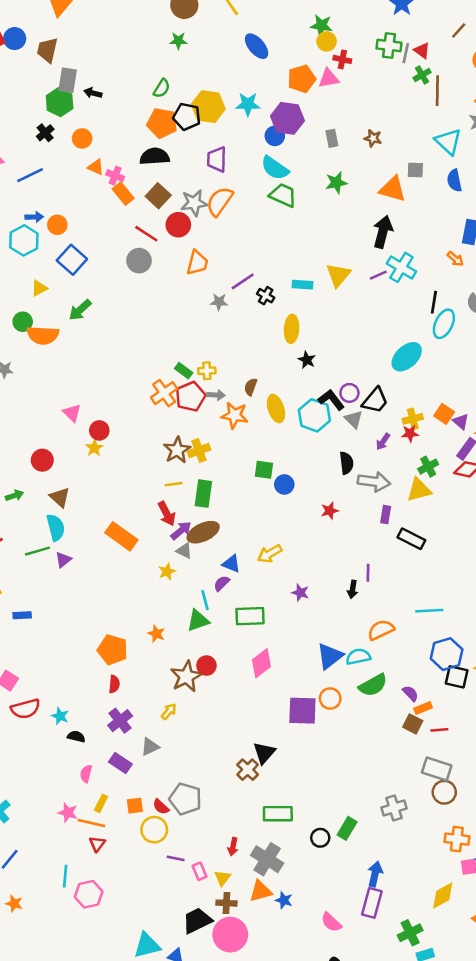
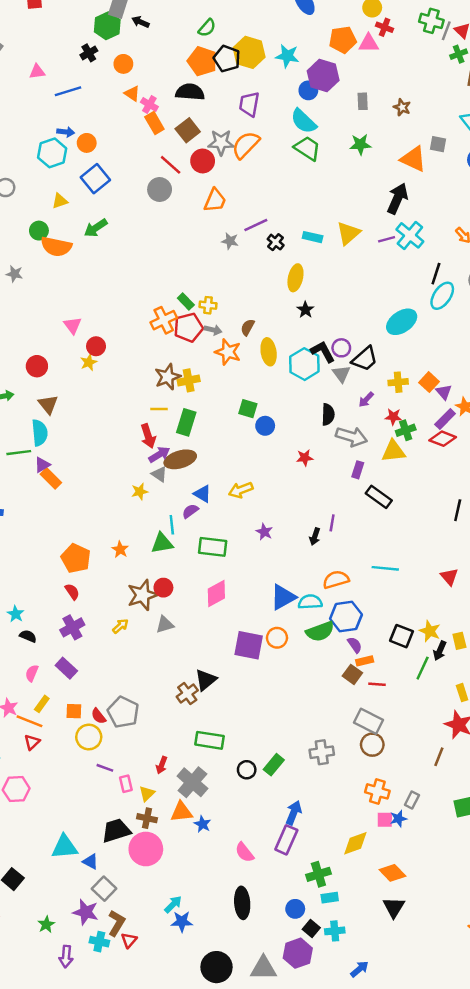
red star: (410, 433) -> (393, 417), moved
orange rectangle: (121, 536) -> (51, 478), moved, size x0.7
blue hexagon: (447, 654) -> (346, 617), moved
red semicircle: (114, 684) -> (72, 592), turned -49
gray triangle: (150, 747) -> (165, 625), moved

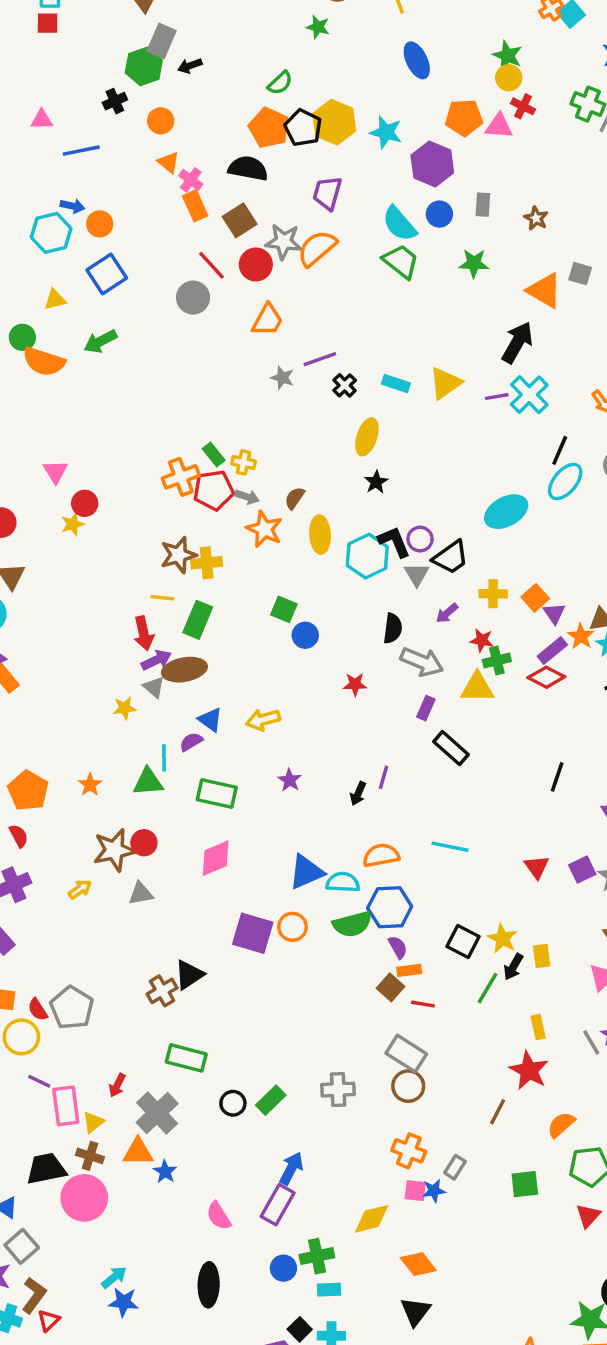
black arrow: (140, 22) -> (190, 66), turned -49
blue circle: (308, 90) -> (439, 214), moved
pink rectangle: (126, 784) -> (66, 1106), size x1.6
blue circle: (295, 909) -> (283, 1268), moved

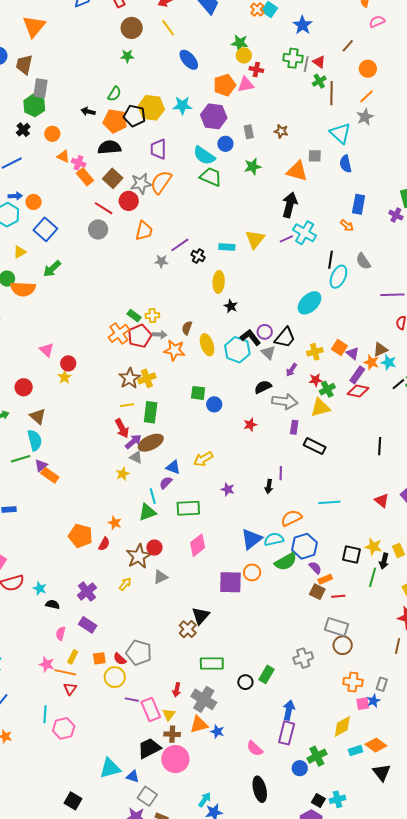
black arrow: (190, 66) -> (88, 111), moved, turned 48
black semicircle: (393, 628) -> (263, 387), turned -108
red semicircle: (19, 836) -> (104, 544), moved, turned 72
cyan rectangle: (329, 1290) -> (356, 751), moved

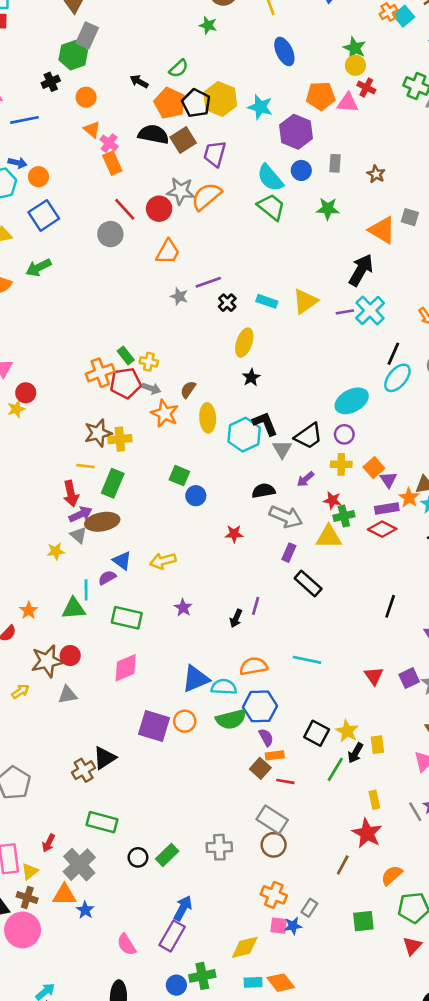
brown square: (113, 178) -> (183, 140), moved
purple circle: (265, 332) -> (344, 434), moved
purple rectangle: (357, 375) -> (387, 509), turned 30

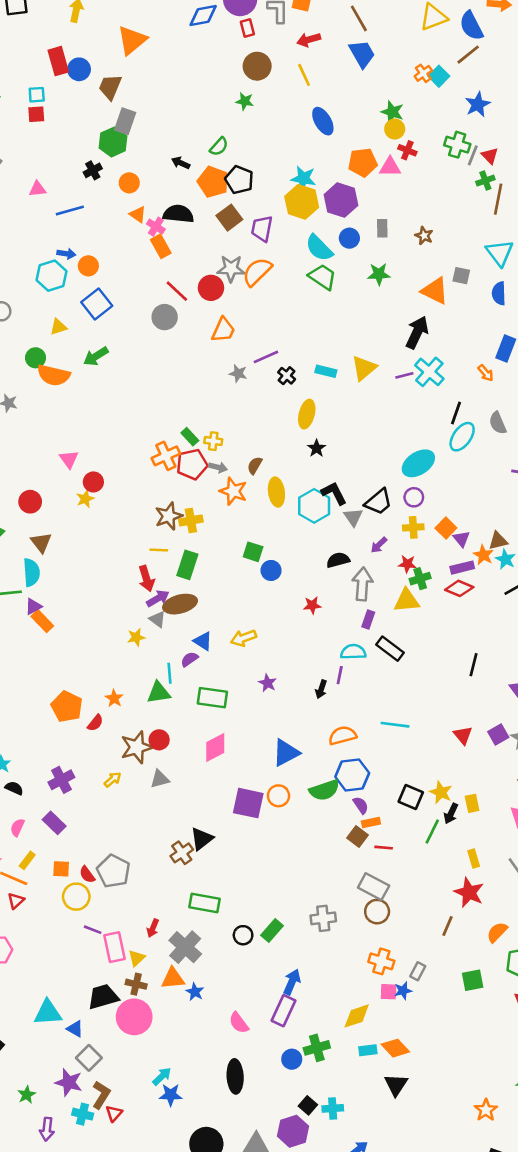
yellow hexagon: (220, 99) -> (302, 202), moved
black semicircle: (153, 134) -> (178, 214), moved
gray arrow: (286, 517) -> (362, 584), turned -104
cyan semicircle: (224, 687) -> (353, 652), moved

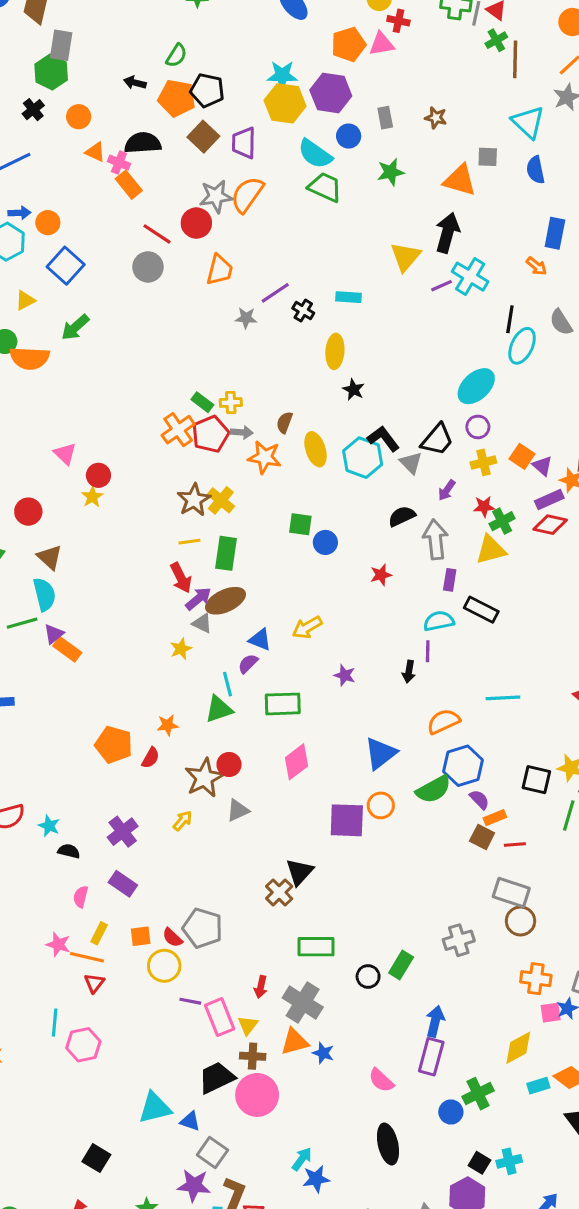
yellow triangle: (364, 368) -> (405, 257), moved
yellow cross: (191, 520) -> (221, 500), turned -30
orange star: (114, 698) -> (168, 725), turned -30

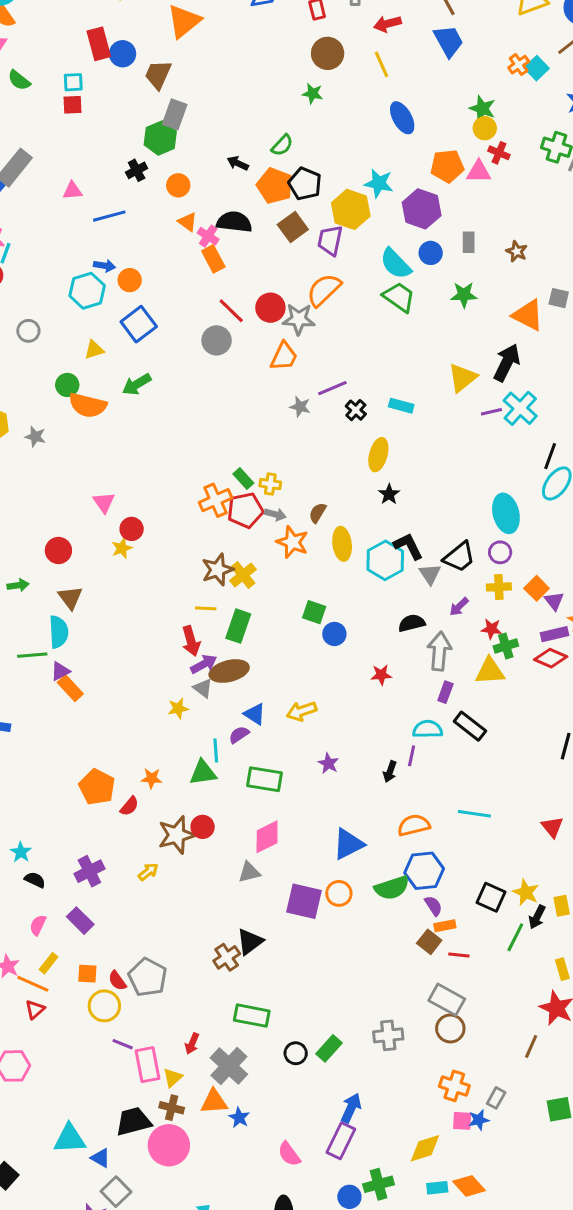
yellow hexagon: (285, 103) -> (351, 209), moved
gray star: (216, 196) -> (299, 319), moved
cyan ellipse: (476, 386) -> (506, 513), turned -72
gray triangle: (238, 810) -> (249, 872), moved

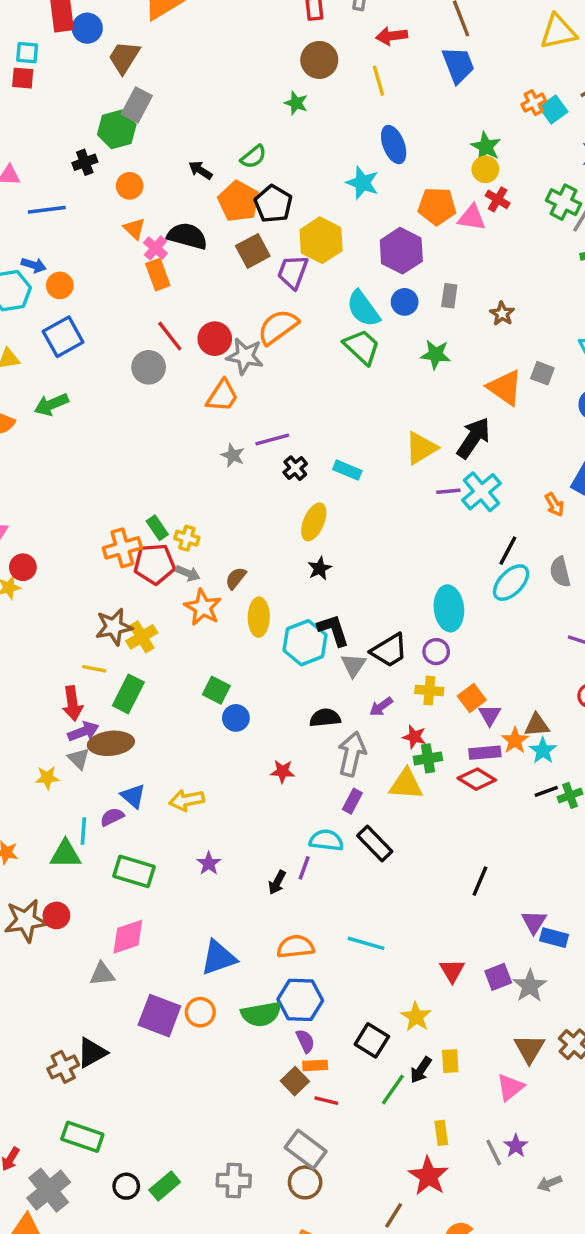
cyan star: (379, 183) -> (362, 183), moved
yellow star: (526, 892) -> (416, 1017), moved

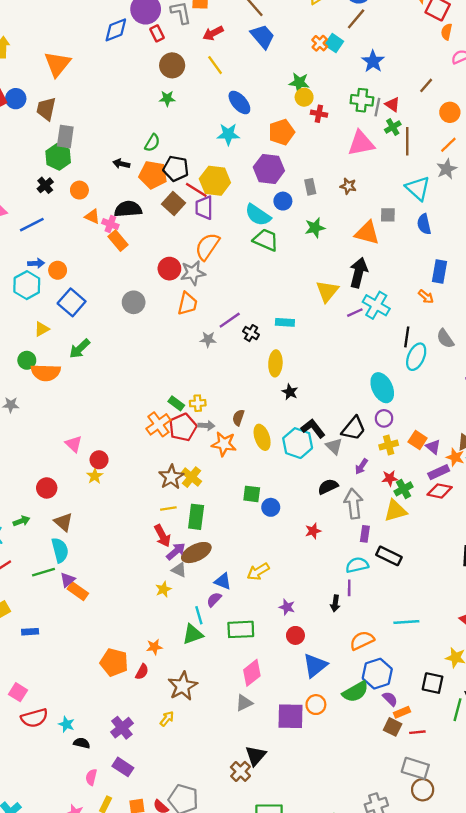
pink triangle: (472, 218) -> (361, 143), moved, size x1.4
red line: (170, 336) -> (196, 190), moved
red circle: (56, 915) -> (295, 635), moved

